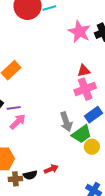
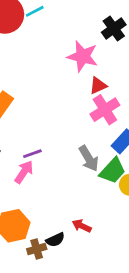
pink star: (79, 32) -> (83, 56), moved
purple line: (14, 108) -> (32, 154), moved
red arrow: (51, 169) -> (82, 226), turned -120

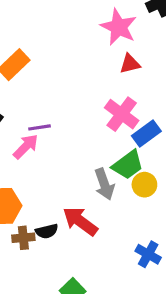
pink cross: (105, 110) -> (122, 114), moved, turned -32
gray arrow: (89, 158) -> (104, 184), moved
red arrow: (82, 226) -> (80, 221), size x1.6

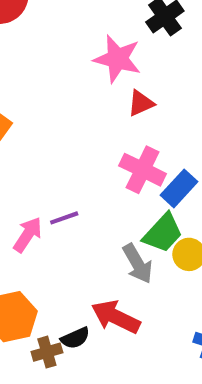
purple line: (40, 127) -> (64, 218), moved

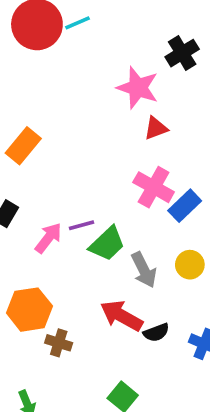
green trapezoid: (163, 233) -> (107, 244), moved
black semicircle: (75, 338) -> (156, 332), moved
brown cross: (47, 352) -> (59, 343), turned 30

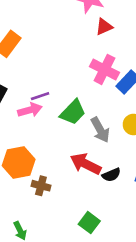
purple line: (82, 225) -> (40, 96), moved
pink arrow: (48, 238) -> (30, 110), turned 40

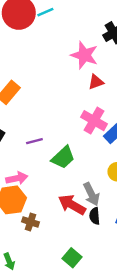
pink arrow: (30, 110) -> (17, 178), moved
gray arrow: (100, 130) -> (91, 194), moved
black semicircle: (111, 175) -> (95, 216), turned 105

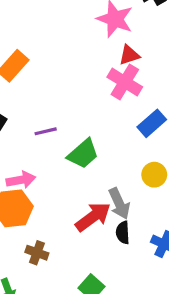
pink cross: (94, 121) -> (125, 82), moved
red arrow: (72, 205) -> (93, 217), turned 112
brown cross: (30, 222) -> (37, 253), moved

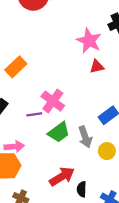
pink cross: (125, 82) -> (53, 101), moved
gray arrow: (119, 204) -> (85, 137), moved

